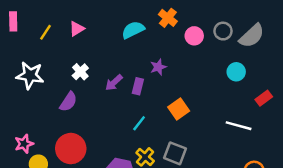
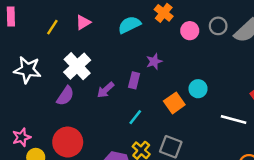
pink triangle: (77, 29) -> (83, 22), moved
yellow line: (46, 32) -> (52, 27), moved
white cross: (80, 72) -> (77, 66), size x1.6
cyan circle: (236, 72) -> (198, 89), moved
purple arrow: (114, 83) -> (106, 90), moved

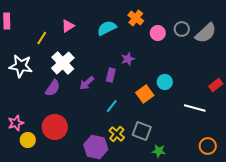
yellow line: (52, 27) -> (42, 38), moved

